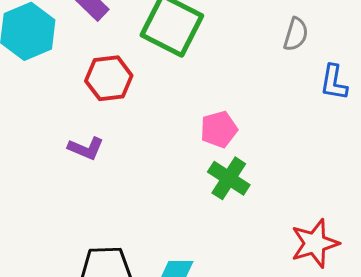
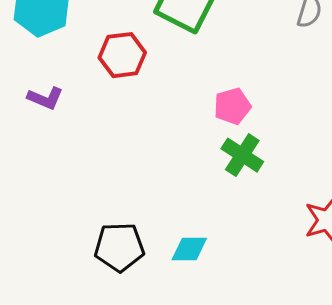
purple L-shape: (86, 148) -> (45, 98), moved

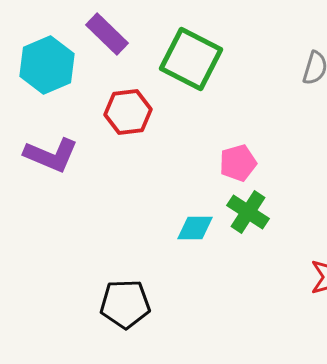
purple L-shape: (45, 98) -> (51, 155), size x1.5
cyan diamond: (189, 249) -> (195, 228), moved

